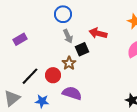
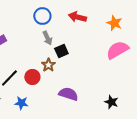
red arrow: (98, 33) -> (77, 17), moved
purple semicircle: (72, 93) -> (68, 94), moved

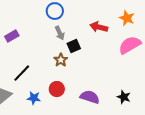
red arrow: (77, 17) -> (99, 27), moved
red circle: (32, 77) -> (57, 89), moved
purple semicircle: (68, 94) -> (90, 97), moved

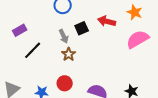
gray arrow: (60, 33) -> (64, 36), moved
black square: (74, 46) -> (82, 28), moved
black line: (22, 73) -> (33, 50), moved

